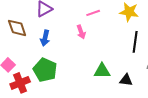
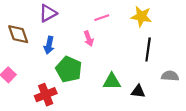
green pentagon: (45, 70) -> (69, 69), moved
red cross: (20, 83) -> (46, 95), moved

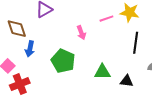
pink line: (102, 18) -> (106, 19), moved
blue arrow: (49, 45) -> (30, 49), moved
red cross: (46, 95) -> (20, 84), moved

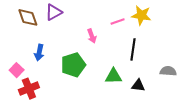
brown diamond: (17, 29) -> (28, 17), moved
black line: (136, 43) -> (133, 49), moved
green pentagon: (63, 61) -> (73, 65), turned 30

